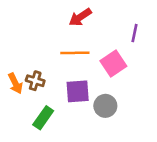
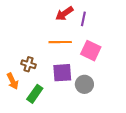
purple line: (134, 33) -> (83, 19), moved
pink square: (113, 64) -> (91, 51), turned -30
orange arrow: (15, 83) -> (13, 81), moved

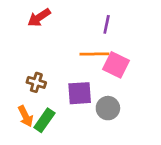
red arrow: (64, 14) -> (39, 18), moved
orange line: (60, 42) -> (94, 54), moved
orange arrow: (13, 81) -> (25, 116), moved

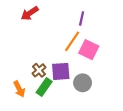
orange line: (94, 54) -> (72, 41), turned -55
brown cross: (36, 82) -> (39, 70), moved, turned 32
green rectangle: (44, 120) -> (44, 87), moved

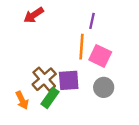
orange line: (72, 41) -> (82, 47), turned -30
brown cross: (39, 70) -> (44, 79), size x1.5
gray circle: (83, 83) -> (104, 87), moved

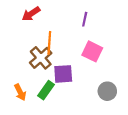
orange line: (82, 47) -> (49, 43), moved
brown cross: (44, 79) -> (41, 58), moved
gray circle: (104, 87) -> (107, 91), moved

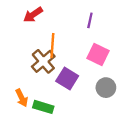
purple square: (63, 74) -> (67, 78), turned 36
green rectangle: (46, 90) -> (43, 107), moved, turned 72
gray circle: (107, 91) -> (106, 88), moved

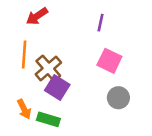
orange line: (52, 45) -> (24, 54), moved
purple square: (67, 78) -> (57, 88), moved

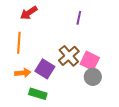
pink square: (109, 61) -> (90, 61), moved
brown cross: (48, 68) -> (69, 56), moved
orange arrow: (24, 109) -> (23, 73), moved, turned -70

